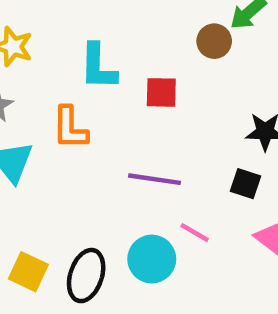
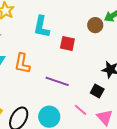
orange L-shape: (70, 128) -> (22, 63), moved
pink line: (195, 233) -> (80, 110), moved

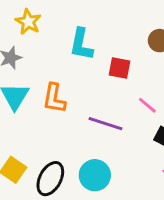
pink line: (80, 110) -> (147, 105), moved

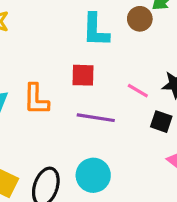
cyan L-shape: (81, 44) -> (96, 30), moved
red square: (120, 68) -> (83, 75), moved

